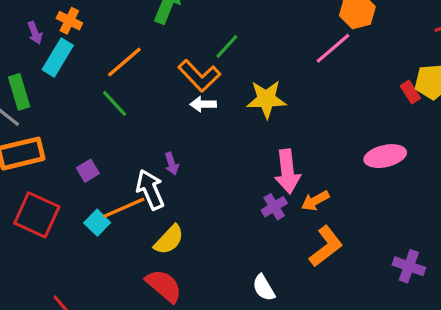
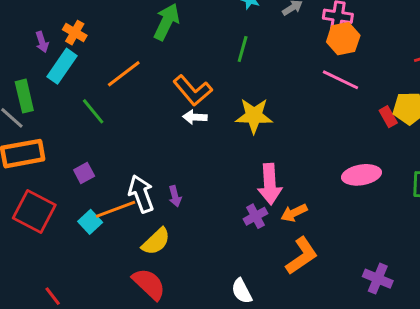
green line: (227, 46) -> (243, 49), moved, turned -30
pink line: (333, 48) -> (341, 80), moved, turned 63
green line: (114, 103) -> (93, 111), moved
purple arrow: (172, 164) -> (175, 196), moved

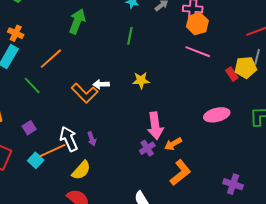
orange L-shape: (193, 90) -> (85, 93), moved
yellow star: (254, 116) -> (141, 80), size x0.7

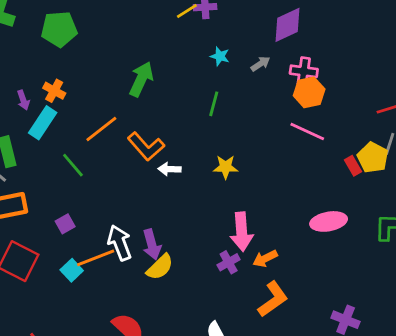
yellow pentagon: (246, 67) -> (373, 158), turned 30
orange L-shape: (85, 93) -> (146, 146), moved
purple arrow: (92, 139) -> (152, 245), size x1.5
yellow semicircle: (81, 170) -> (160, 267), moved

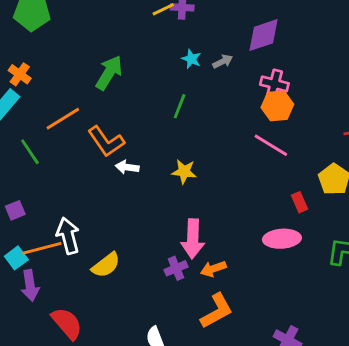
gray arrow: (260, 64) -> (223, 61), moved
red rectangle: (353, 166) -> (300, 202), moved
purple arrow: (152, 245) -> (30, 286), moved

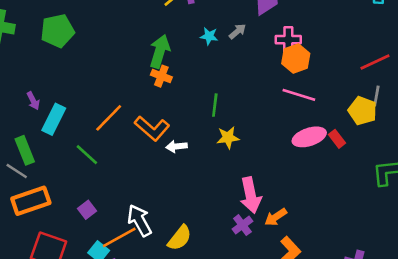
green arrow: (109, 73) -> (160, 51), moved
orange cross: (20, 74) -> (161, 76), moved
green line: (180, 106) -> (215, 105), moved
pink ellipse: (282, 239) -> (309, 137), moved

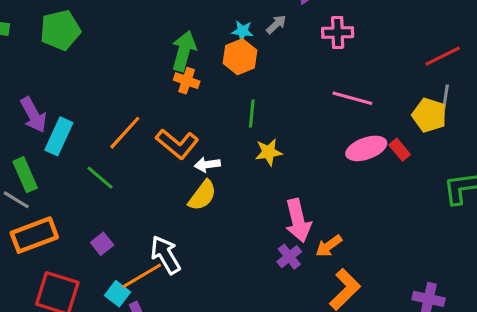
orange hexagon: (296, 58) -> (240, 57), moved
purple arrow: (33, 101) -> (34, 115), size x1.6
yellow semicircle: (180, 238) -> (202, 195), moved

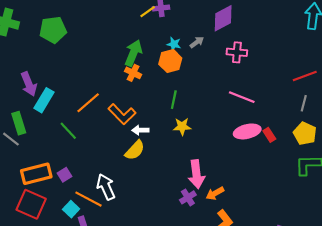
yellow pentagon: (429, 115) -> (305, 134), moved
orange rectangle: (34, 235) -> (36, 174), moved
orange line: (142, 276) -> (88, 199), turned 52

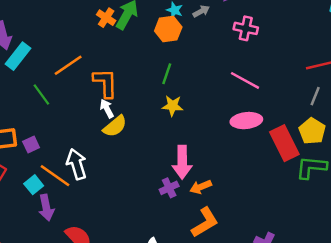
orange cross: (133, 73) -> (106, 18), moved
orange L-shape: (122, 114) -> (105, 83), turned -144
white arrow: (140, 130) -> (107, 109), moved, turned 56
red rectangle: (269, 135) -> (284, 143), moved, size x2.0

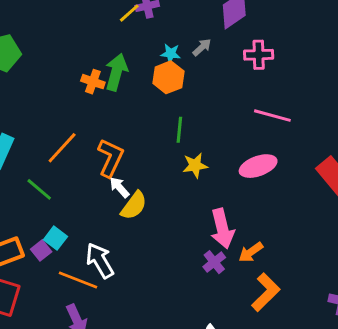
orange L-shape: (105, 83) -> (110, 158), turned 40
pink ellipse: (246, 121) -> (258, 166), moved
cyan square: (34, 185) -> (55, 238), moved

